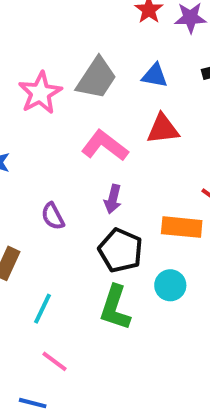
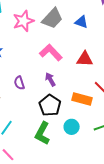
red triangle: (163, 129) -> (85, 59), moved
purple arrow: (113, 199) -> (50, 79), turned 128

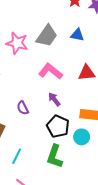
pink star: (23, 21) -> (17, 43), turned -30
cyan circle: (72, 127) -> (82, 137), moved

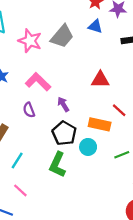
blue triangle: (77, 35) -> (95, 26), moved
pink L-shape: (51, 71) -> (38, 82), moved

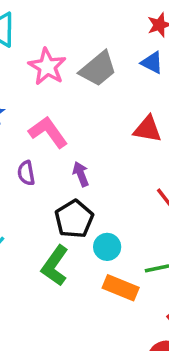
red triangle: (100, 80) -> (147, 129), moved
orange rectangle: (100, 124) -> (121, 288), moved

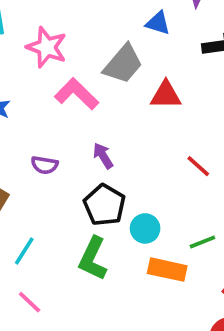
gray trapezoid: (98, 69) -> (123, 64), moved
pink L-shape: (48, 132) -> (77, 94), moved
purple semicircle: (26, 173) -> (44, 165), turned -60

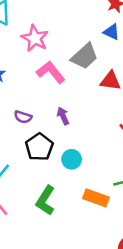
black pentagon: (105, 205) -> (39, 147), moved
cyan circle: (145, 228) -> (72, 159), moved
green L-shape: (93, 258) -> (45, 200), moved

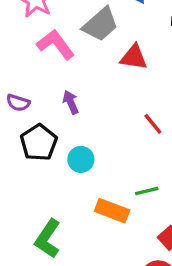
green L-shape: (45, 200) -> (48, 239), moved

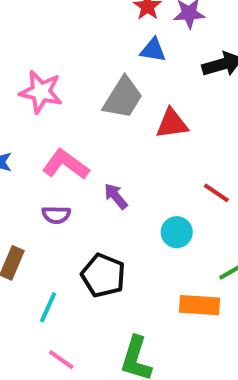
pink L-shape: (56, 44) -> (66, 164), moved
black pentagon: (39, 143) -> (103, 275), moved
cyan circle: (81, 159) -> (177, 232), moved

